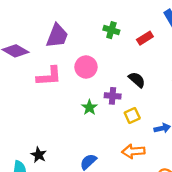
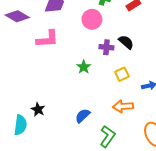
pink circle: (86, 67) -> (92, 19), moved
purple cross: (113, 96) -> (106, 47), moved

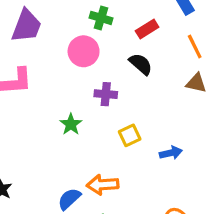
black semicircle: (126, 42) -> (141, 64), moved
orange arrow: (123, 106) -> (103, 185), moved

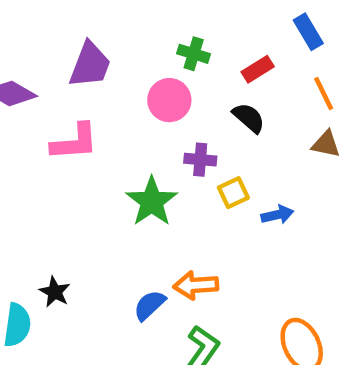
green star: (71, 124) -> (152, 202), size x1.6
yellow square: (130, 135) -> (233, 193), moved
blue arrow: (171, 153) -> (277, 215), moved

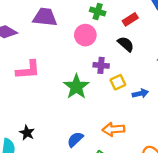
purple trapezoid: (90, 65) -> (45, 17), turned -105
pink L-shape: (75, 142) -> (28, 70), moved
orange arrow: (196, 285) -> (113, 129), moved

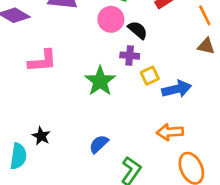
black semicircle: (126, 44) -> (138, 30), moved
blue arrow: (140, 93) -> (177, 89), size x1.5
orange arrow: (113, 129) -> (170, 132), moved

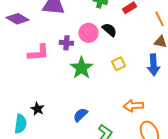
pink circle: (111, 19) -> (88, 33), moved
purple cross: (130, 56) -> (66, 43), moved
blue arrow: (177, 89) -> (153, 65), moved, turned 100

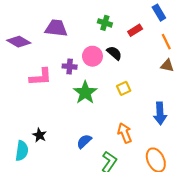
blue arrow: (153, 65) -> (160, 113), moved
orange arrow: (133, 106) -> (125, 133), moved, turned 72

